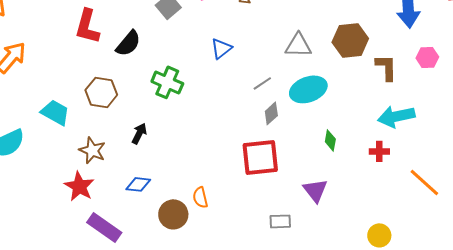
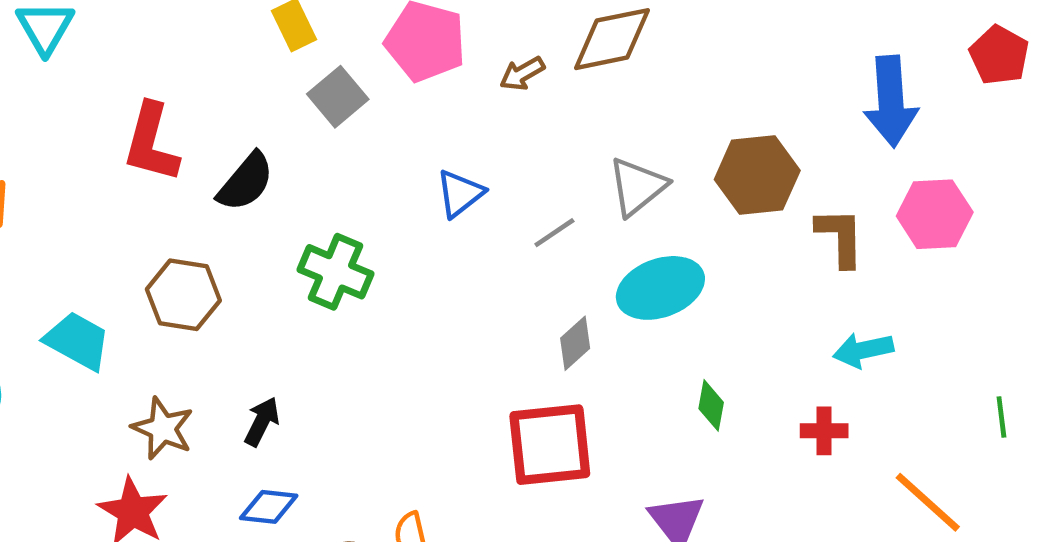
gray triangle: (298, 45) -> (637, 187), turned -40
pink hexagon: (427, 57) -> (935, 214), size x1.4
gray line: (262, 83) -> (554, 233), moved
cyan arrow: (396, 116) -> (863, 350), size x0.7
black arrow: (139, 133) -> (262, 422), moved

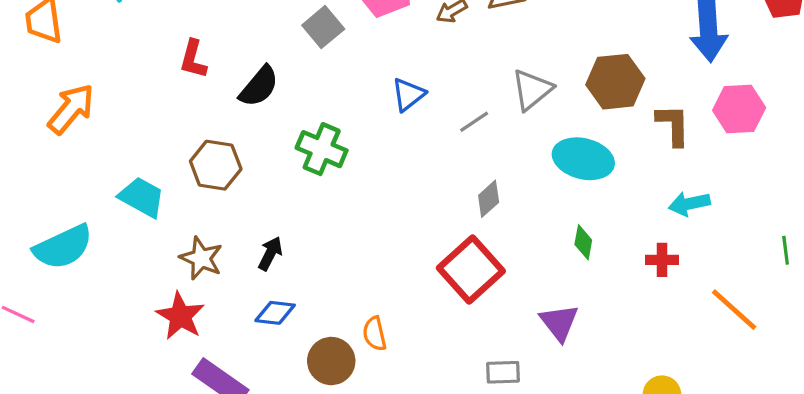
red L-shape: (151, 143) -> (193, 59), size x0.7
cyan ellipse: (660, 288) -> (583, 159), moved, turned 34
red square: (550, 445) -> (471, 270), turned -36

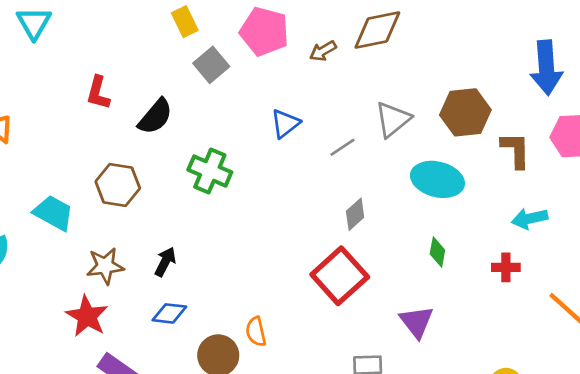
brown star: (201, 258) -> (105, 266), turned -30

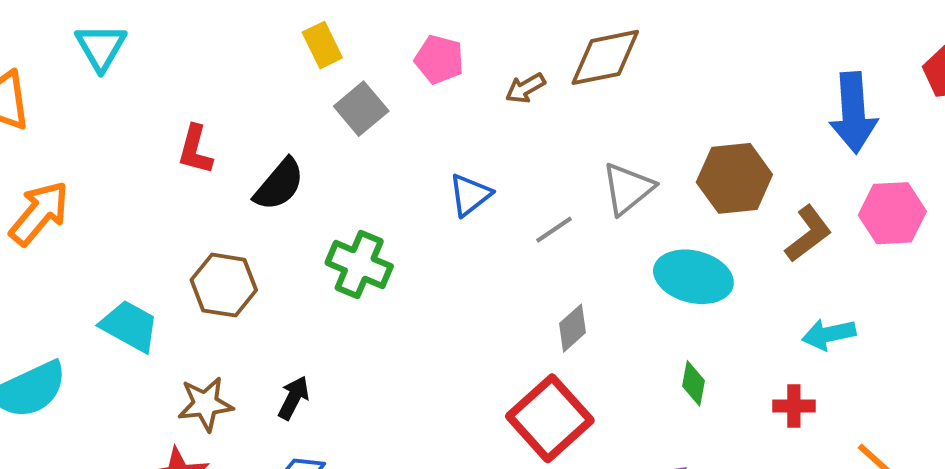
pink pentagon: (264, 31) -> (439, 59), size x0.7
brown L-shape: (516, 150) -> (808, 234), turned 54

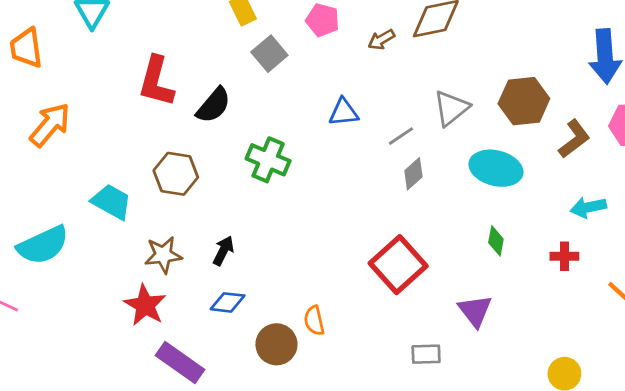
red L-shape: (195, 150) -> (156, 82), size x1.5
blue triangle: (470, 195) -> (344, 112), turned 32
gray diamond: (572, 328) -> (413, 174), moved

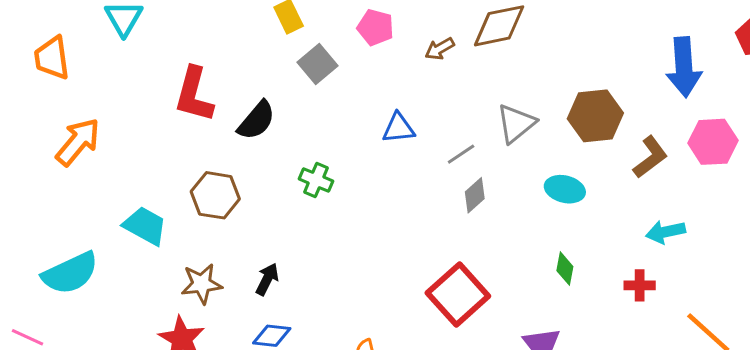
green cross: (268, 160) -> (316, 180), size x0.7
cyan ellipse: (496, 168) -> (565, 189), size x0.7

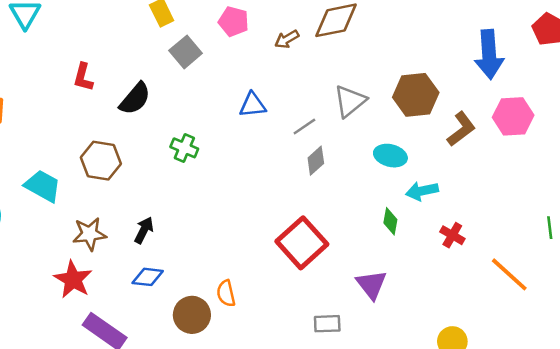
red L-shape: (194, 95) -> (83, 77), size x0.6
cyan arrow: (666, 232) -> (422, 191), moved
red cross: (640, 285) -> (452, 235), turned 30

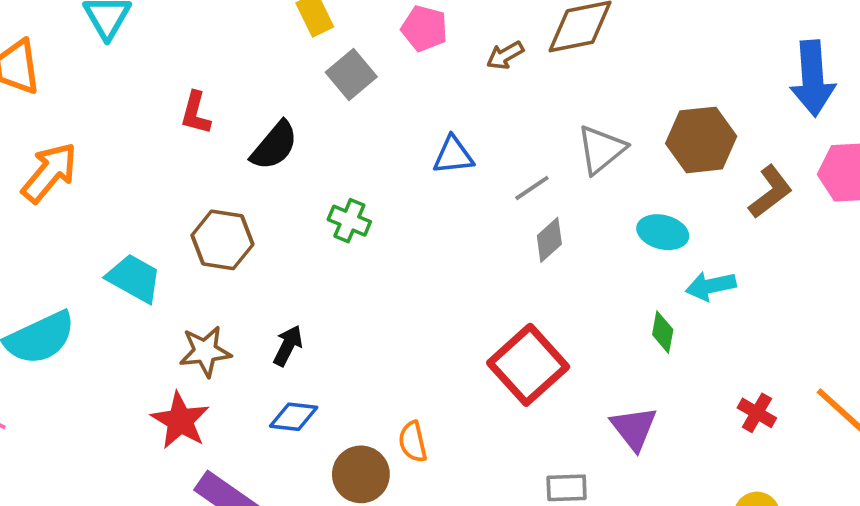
red cross: (452, 235) -> (757, 413), moved

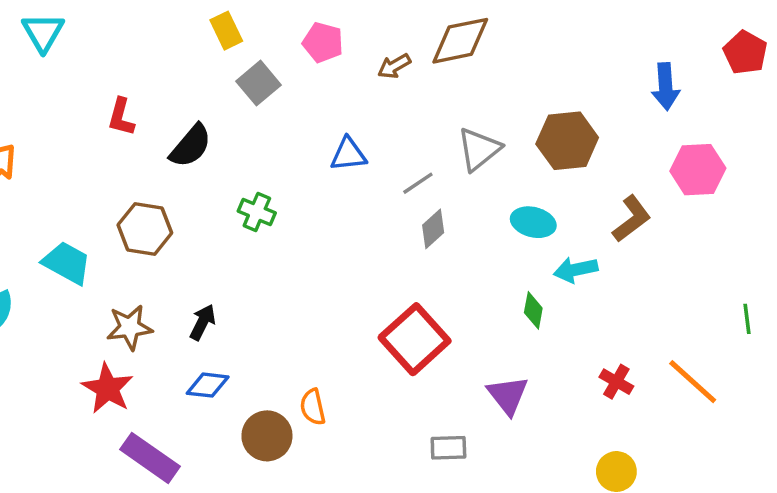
blue arrow: (813, 78) -> (666, 86), size x0.7
brown L-shape: (770, 192) -> (632, 219), moved

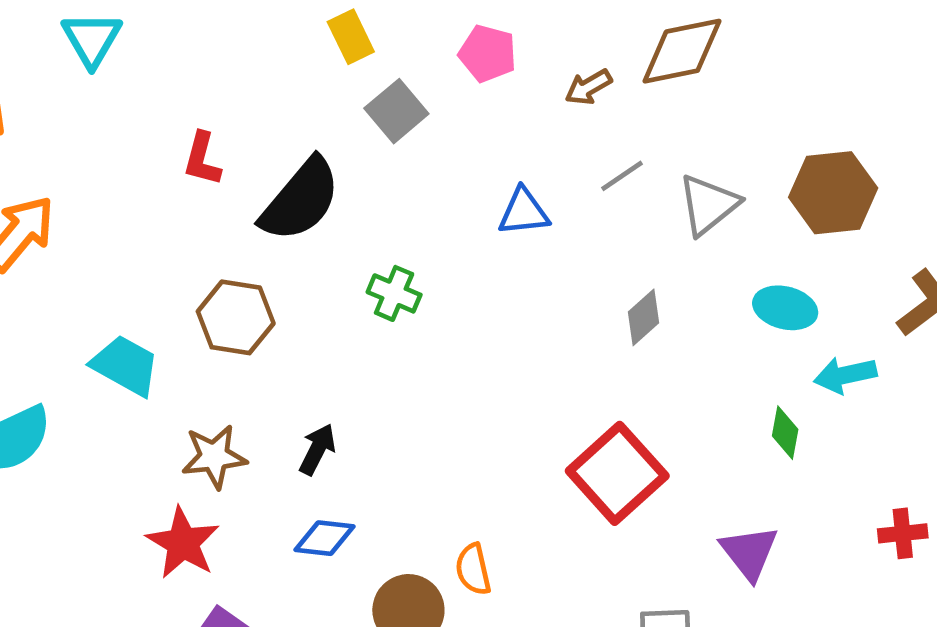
black semicircle: (191, 146) -> (300, 200), size x1.4
gray line: (418, 183) -> (622, 176), moved
red cross: (616, 382) -> (903, 533), turned -36

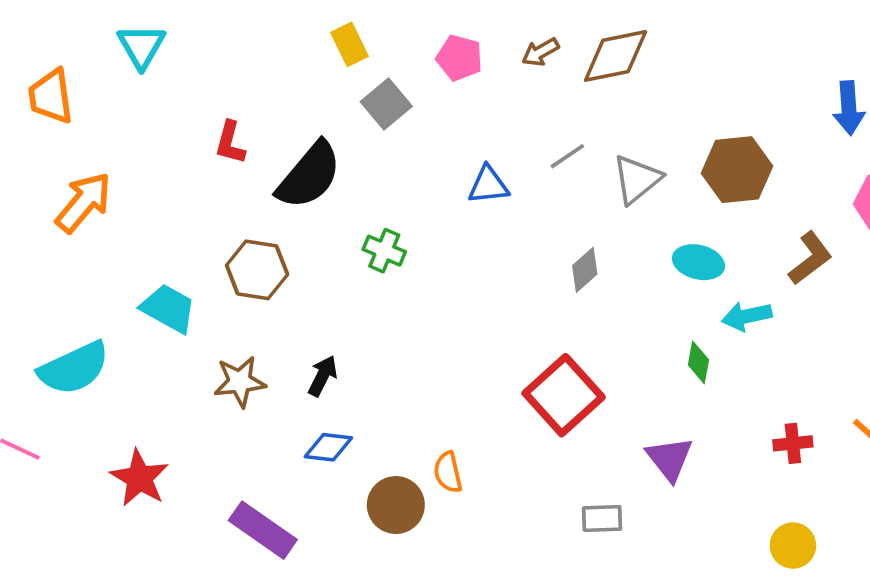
brown arrow: (588, 87) -> (540, 52), moved
red star: (183, 543) -> (139, 478), moved

